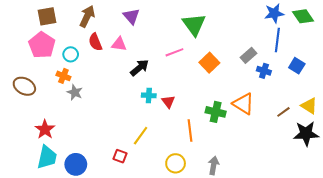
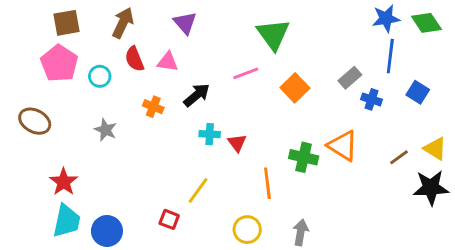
orange cross: (63, 76) -> (153, 107), moved

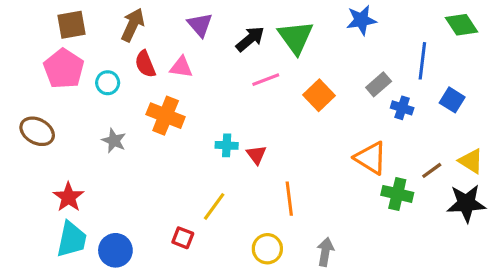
blue star: (386, 18) -> (361, 20), moved
black arrow: (197, 95) -> (250, 39), moved
orange cross: (153, 107) -> (166, 116), size x1.6
green cross: (304, 157) -> (397, 194), moved

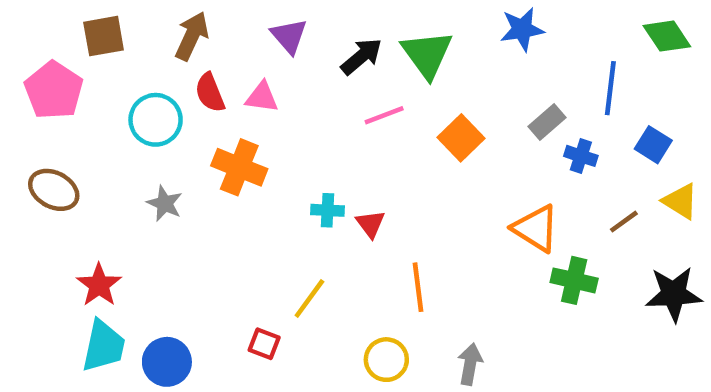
pink pentagon: (64, 69) -> (54, 90), moved
cyan circle: (108, 83) -> (156, 120), size x1.5
yellow triangle: (471, 161) -> (680, 201), moved
brown line: (432, 170) -> (624, 222), moved

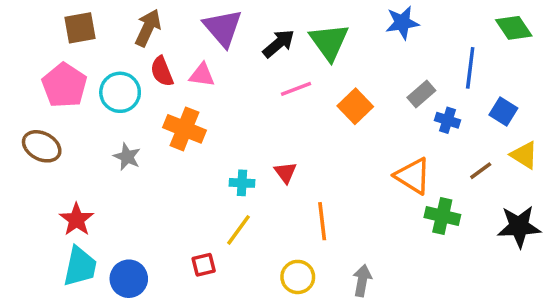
purple triangle: (289, 36) -> (223, 28), size x1.4
pink pentagon: (54, 90) -> (64, 85), moved
cyan cross: (328, 210) -> (242, 183), moved
red square: (264, 344) -> (204, 265), turned -35

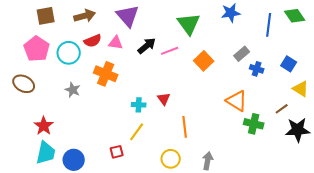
brown arrow: (148, 28) -> (85, 16), turned 50
black arrow: (279, 44) -> (147, 46), moved
blue line: (470, 68) -> (269, 25), moved
red semicircle: (162, 71) -> (93, 41), turned -90
brown line: (481, 171) -> (282, 109), moved

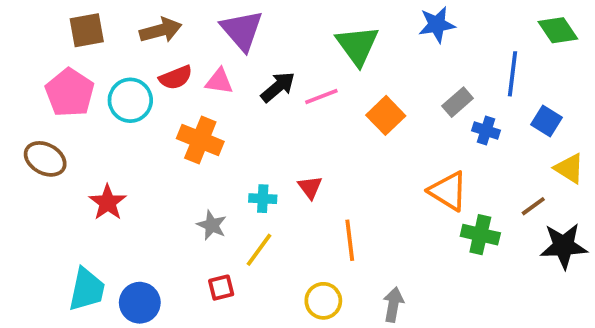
blue line: (269, 25) -> (512, 74), moved
gray star: (73, 90) -> (212, 225), moved
red star: (44, 126) -> (108, 202), moved

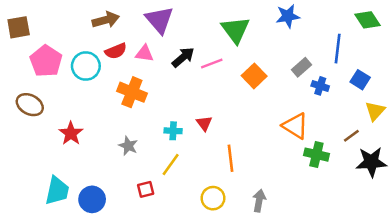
brown square: (87, 30) -> (19, 27), moved
yellow triangle: (569, 168) -> (375, 111), turned 40
gray star: (212, 225) -> (128, 146), moved

